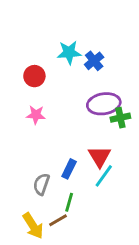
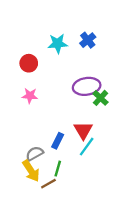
blue cross: (94, 61) -> (88, 40), moved
green cross: (120, 118) -> (100, 98), turned -35
gray semicircle: (41, 184) -> (35, 154), turned 42
yellow arrow: (33, 226) -> (31, 171), moved

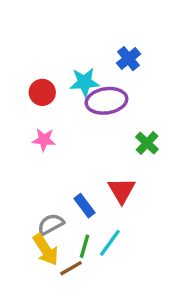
cyan star: (58, 44) -> (85, 82), moved
purple ellipse: (87, 86) -> (106, 101), moved
blue rectangle: (58, 141) -> (85, 206), turned -63
cyan line: (87, 147) -> (110, 243), moved

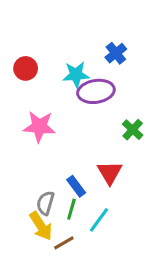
red circle: (42, 92) -> (26, 68), moved
pink star: (44, 140) -> (39, 127), size x1.5
gray semicircle: (51, 224) -> (45, 203), turned -45
green line: (85, 246) -> (71, 209), moved

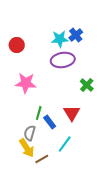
cyan star: (76, 75) -> (60, 39), moved
green line: (71, 209) -> (39, 113), moved

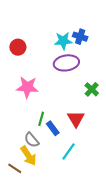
blue cross: (76, 35) -> (80, 37), turned -32
gray semicircle: (30, 133) -> (32, 140), turned -56
brown line: (42, 159) -> (15, 168), moved, turned 64

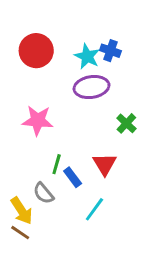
cyan star: (63, 41) -> (87, 56), turned 30
red circle: (18, 47) -> (36, 51), moved, size x1.5
yellow arrow: (28, 156) -> (22, 211), moved

